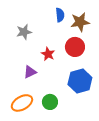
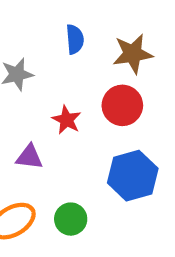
blue semicircle: (60, 15) -> (75, 39), moved
purple triangle: (30, 72) -> (29, 157), turned 32

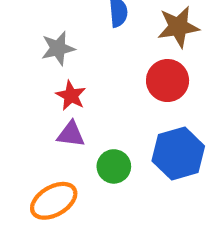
red star: (67, 120) -> (71, 96), moved
green circle: (71, 219) -> (114, 166), moved

